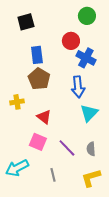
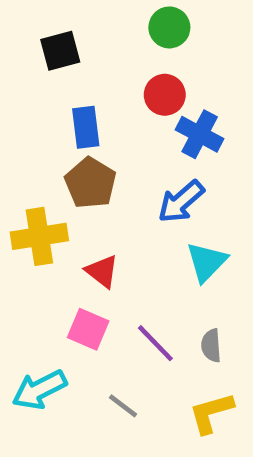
green circle: (87, 16) -> (169, 27), moved
blue arrow: (78, 87) -> (181, 202), turned 55
yellow cross: (17, 102) -> (39, 236), size x1.6
gray line: (53, 175) -> (123, 406), turned -40

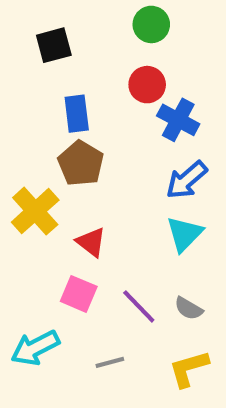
blue arrow: (181, 202) -> (187, 180), moved
yellow cross: (39, 236) -> (35, 211), turned -33
gray semicircle: (211, 346) -> (189, 308), turned -56
gray line: (123, 406) -> (110, 362), turned -52

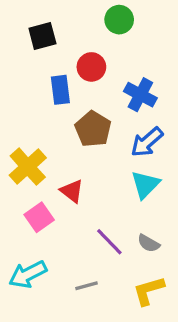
red circle: (147, 85) -> (91, 67), moved
brown pentagon: (81, 163) -> (93, 129), moved
pink square: (79, 294) -> (39, 217), moved, turned 32

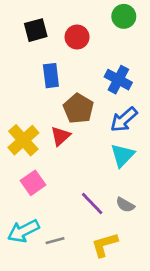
green circle: (119, 20) -> (124, 16), moved
red circle: (91, 67) -> (77, 37), moved
red triangle: (72, 191) -> (61, 136), moved, turned 40
gray line: (87, 286) -> (55, 241), moved
yellow L-shape: (149, 291) -> (105, 245), moved

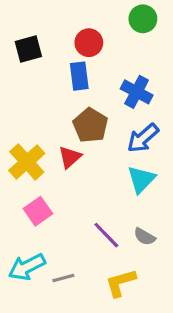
black square: (36, 30) -> (28, 49), moved
blue rectangle: (51, 76) -> (79, 76), moved

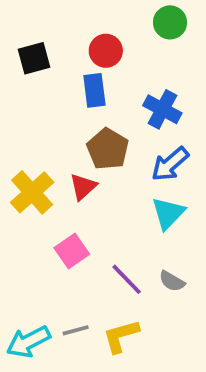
pink square: (38, 211) -> (72, 251), moved
cyan arrow: (27, 267) -> (28, 342), moved
yellow L-shape: (121, 283) -> (121, 336), moved

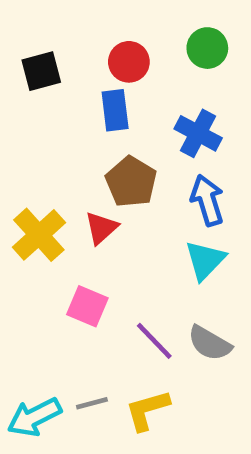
green circle: (170, 22) -> (207, 48), moved
blue arrow: (170, 164) -> (207, 200), turned 114
pink square: (72, 251) -> (87, 306), turned -32
gray semicircle: (172, 281) -> (210, 343), size x1.4

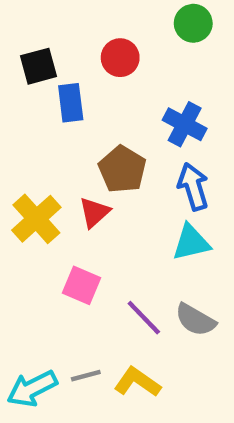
green circle: (207, 48) -> (193, 23), moved
blue rectangle: (115, 110) -> (71, 103), moved
cyan triangle: (205, 260) -> (191, 242), turned 33
yellow L-shape: (147, 410) -> (137, 382), turned 51

